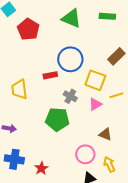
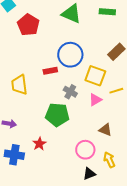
red star: (41, 168) -> (39, 144), moved

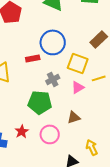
gray cross: (70, 92) -> (53, 79), turned 32
brown triangle: (105, 130) -> (74, 117), moved, turned -40
pink circle: (85, 150) -> (50, 134), moved

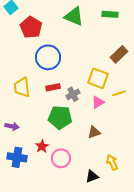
blue circle: (53, 42) -> (48, 57), moved
red rectangle: (33, 58) -> (53, 87), moved
pink circle: (50, 134) -> (61, 158), moved

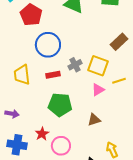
gray cross: (73, 94) -> (75, 65), moved

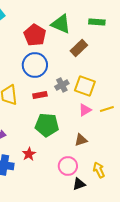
red pentagon: (31, 15) -> (35, 35), moved
brown rectangle: (119, 42) -> (79, 48), moved
yellow line: (119, 81) -> (107, 109), moved
pink circle: (61, 146) -> (68, 166), moved

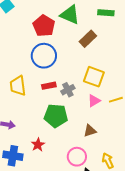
gray cross: (62, 85) -> (68, 90), moved

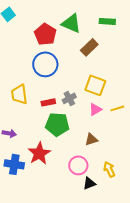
red rectangle: (49, 86) -> (48, 102), moved
red star: (38, 145) -> (39, 153), size x1.6

